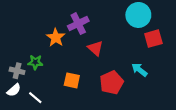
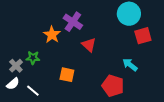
purple cross: (78, 24) -> (73, 22), turned -30
gray cross: (17, 71) -> (16, 66), turned 32
red pentagon: (112, 83) -> (113, 86), moved, turned -30

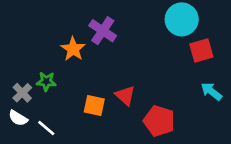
red triangle: (89, 45) -> (125, 96), moved
cyan arrow: (130, 65) -> (211, 91), moved
white semicircle: (13, 84) -> (18, 118), turned 72

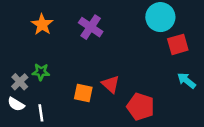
orange star: (73, 49) -> (42, 25), moved
white line: (46, 128) -> (41, 113), turned 42

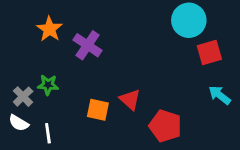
purple cross: (91, 27) -> (88, 45), moved

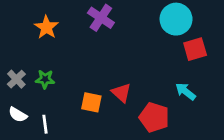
purple cross: (88, 45) -> (101, 18), moved
cyan arrow: (220, 95) -> (186, 91), moved
gray cross: (23, 97) -> (16, 79), moved

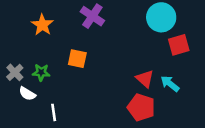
red triangle: (121, 93) -> (145, 79), moved
orange square: (91, 102) -> (77, 59), moved
white semicircle: (18, 115) -> (27, 94), moved
white line: (45, 124) -> (54, 112), moved

